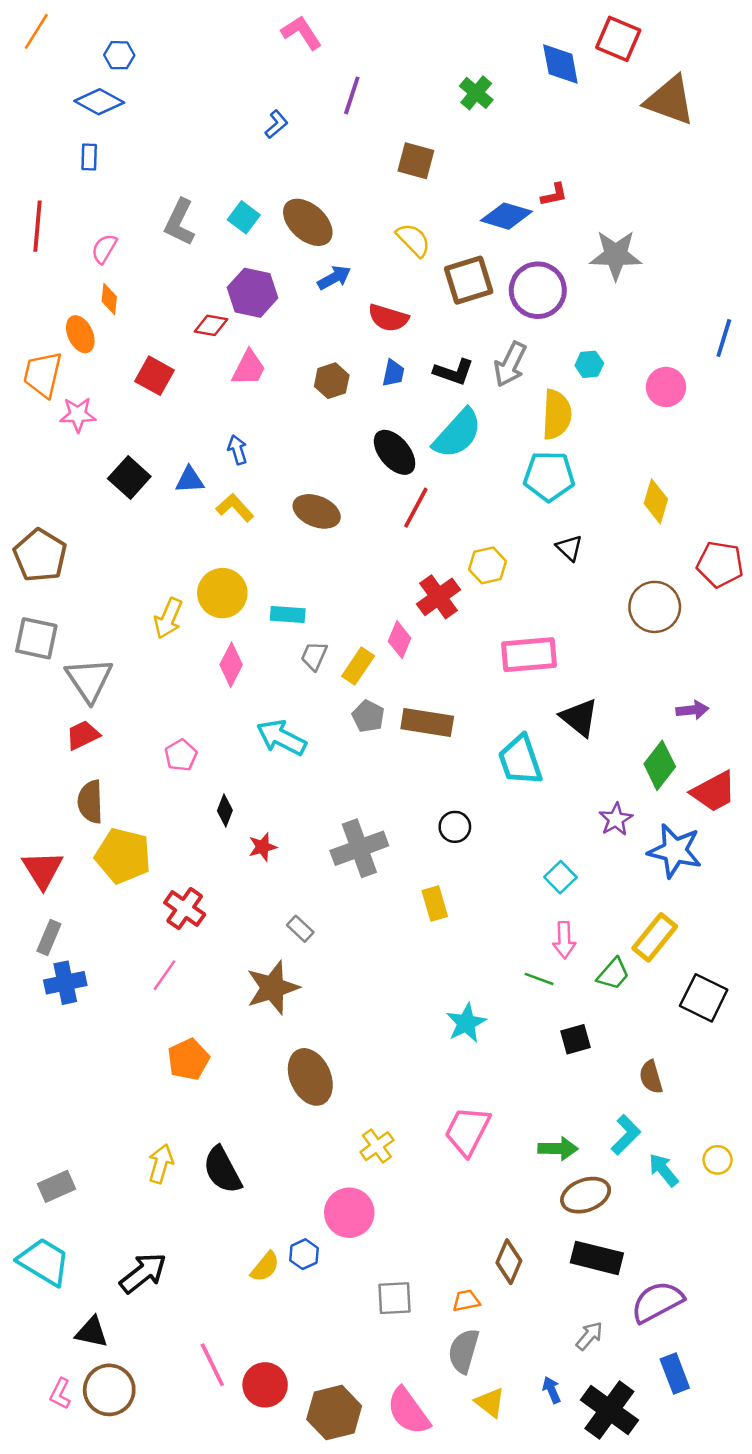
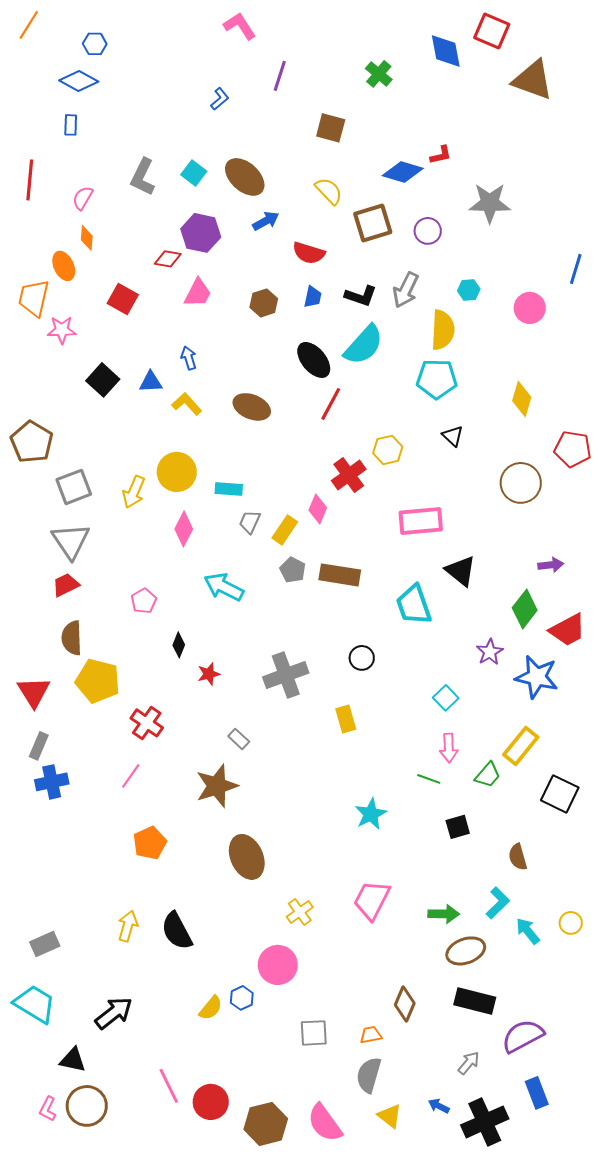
purple circle: (538, 290) -> (428, 231), size x0.6
gray square: (36, 638) -> (74, 487), moved, turned -33
blue arrow: (552, 1390) -> (439, 1106), turned -40
black cross: (609, 1410) -> (485, 1122), turned 30

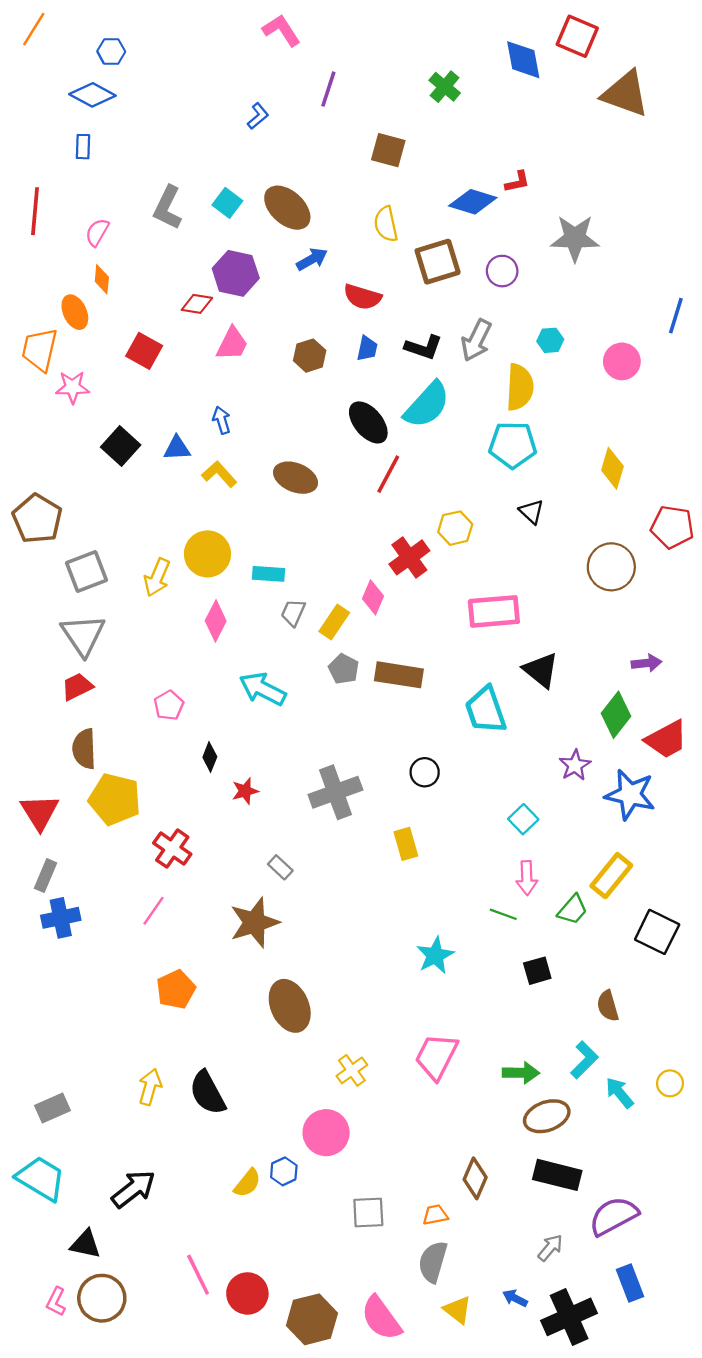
yellow semicircle: (329, 191) -> (386, 224), turned -148

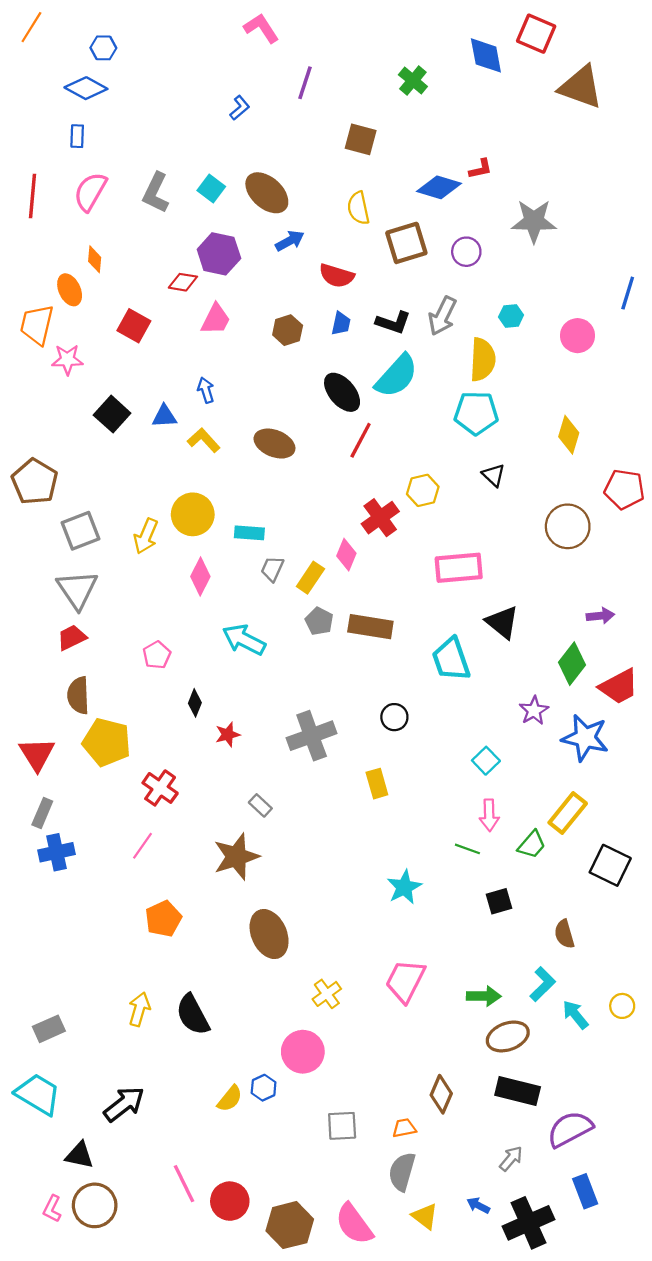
pink semicircle: (97, 232) -> (90, 192), moved, size x1.5

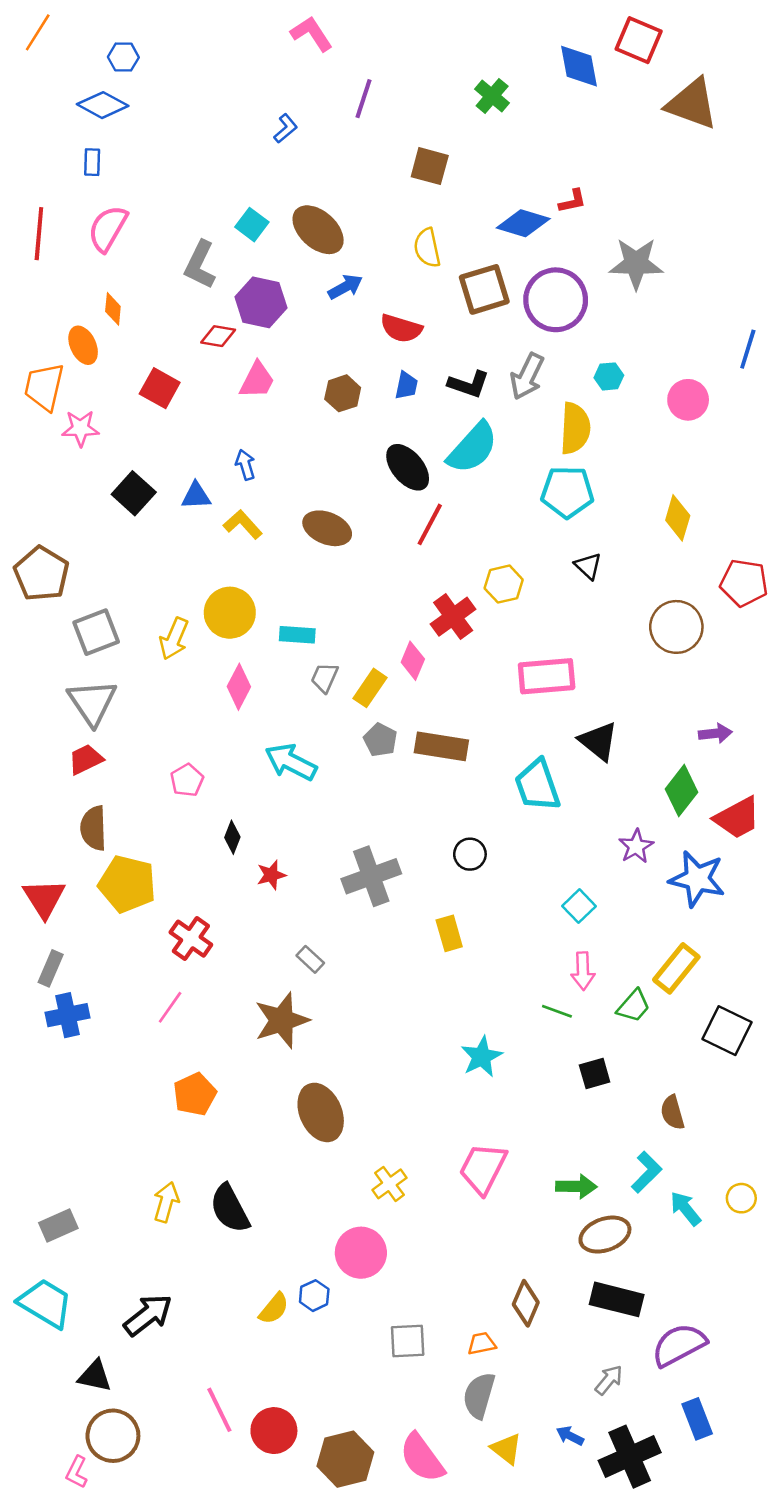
gray L-shape: (156, 193) -> (200, 265), moved
purple circle: (466, 252) -> (556, 300), size x1.8
pink L-shape: (52, 1209) -> (77, 1472), moved

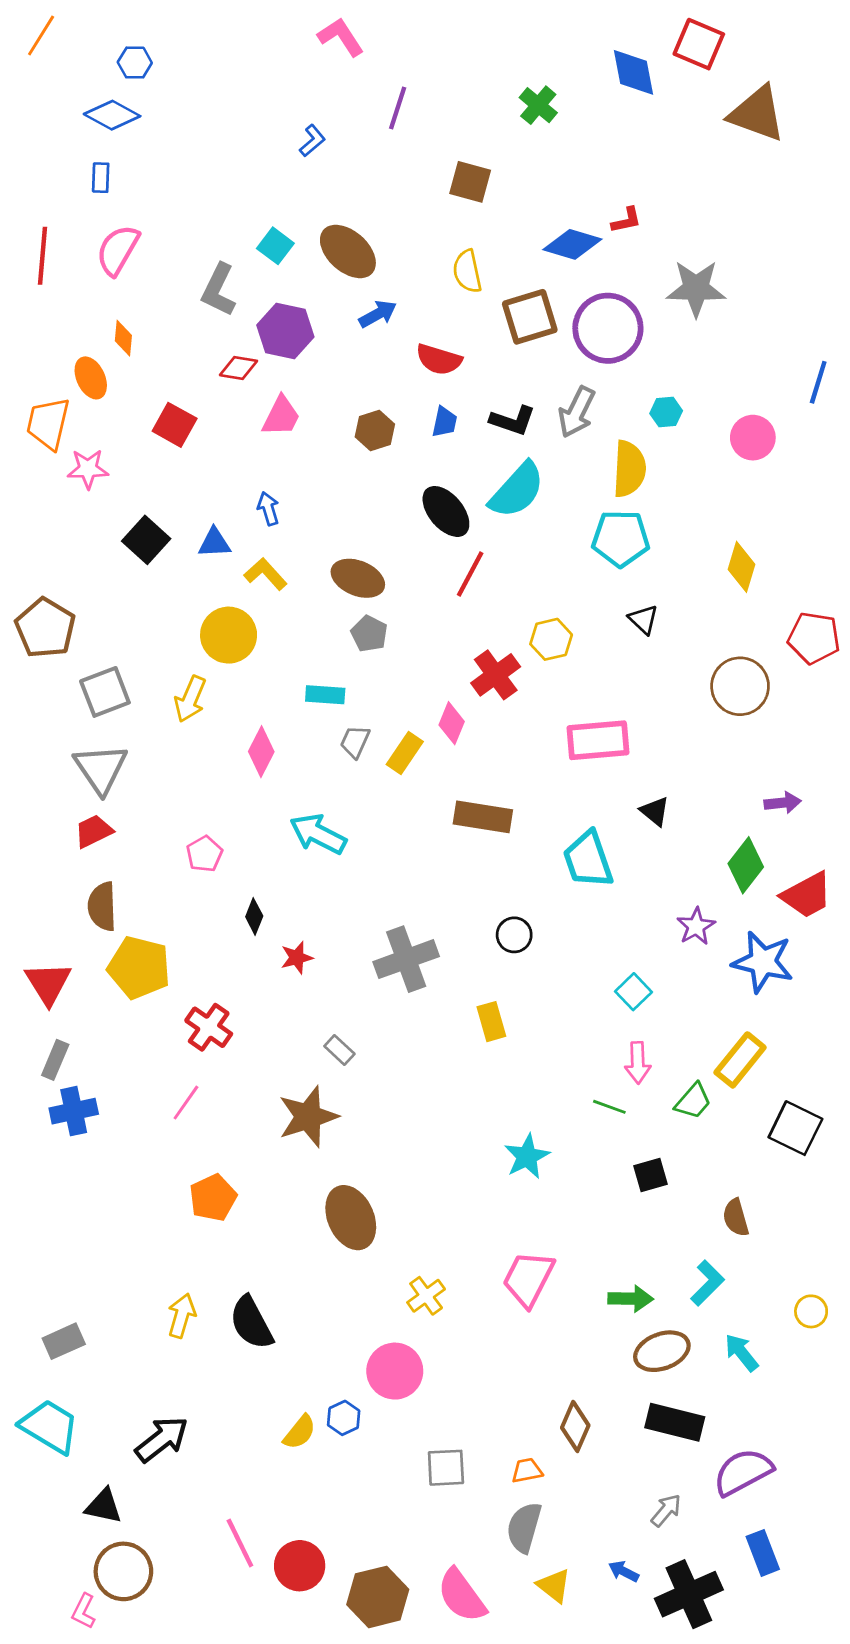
yellow circle: (230, 613) -> (229, 635), moved
gray pentagon: (380, 740) -> (369, 634), moved
black triangle: (598, 741) -> (655, 811), size x0.7
cyan arrow: (685, 1209) -> (741, 1353), moved

